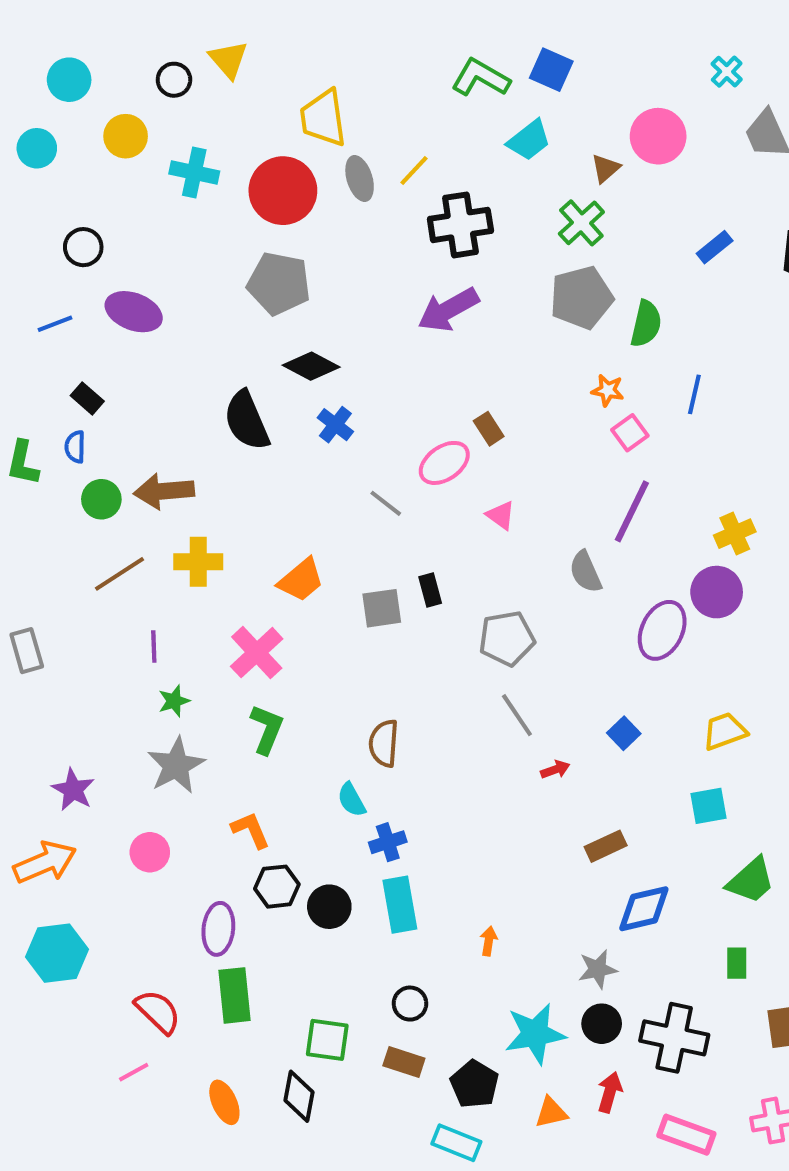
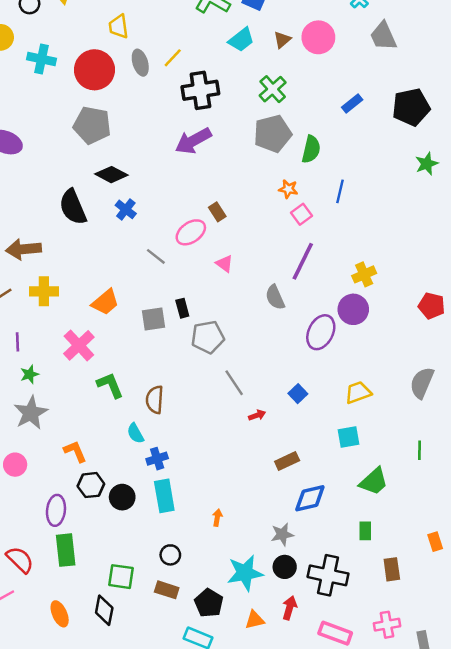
yellow trapezoid: (323, 118) -> (119, 27), size x0.7
brown triangle: (606, 168) -> (282, 40), moved
gray pentagon: (507, 638) -> (208, 337), moved
green L-shape: (267, 729) -> (110, 385), moved, turned -44

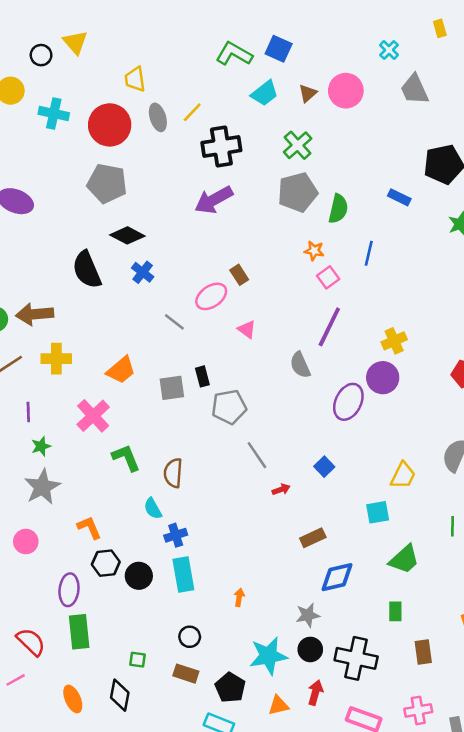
blue rectangle: (352, 104) -> (399, 197), moved, turned 65
yellow trapezoid: (358, 392) -> (403, 475), moved, turned 136
green square: (121, 577) -> (138, 660), size x0.6

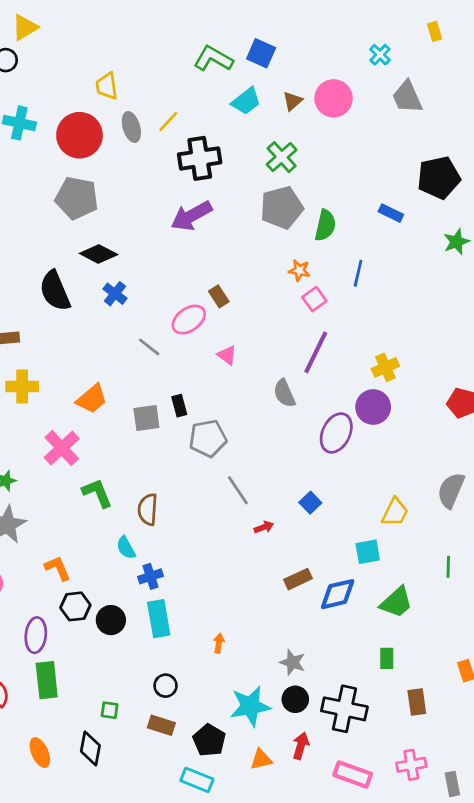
yellow triangle: (75, 42) -> (25, 27), moved, turned 40
blue diamond: (337, 577) -> (338, 594), moved
gray star: (308, 615) -> (293, 662), turned 30

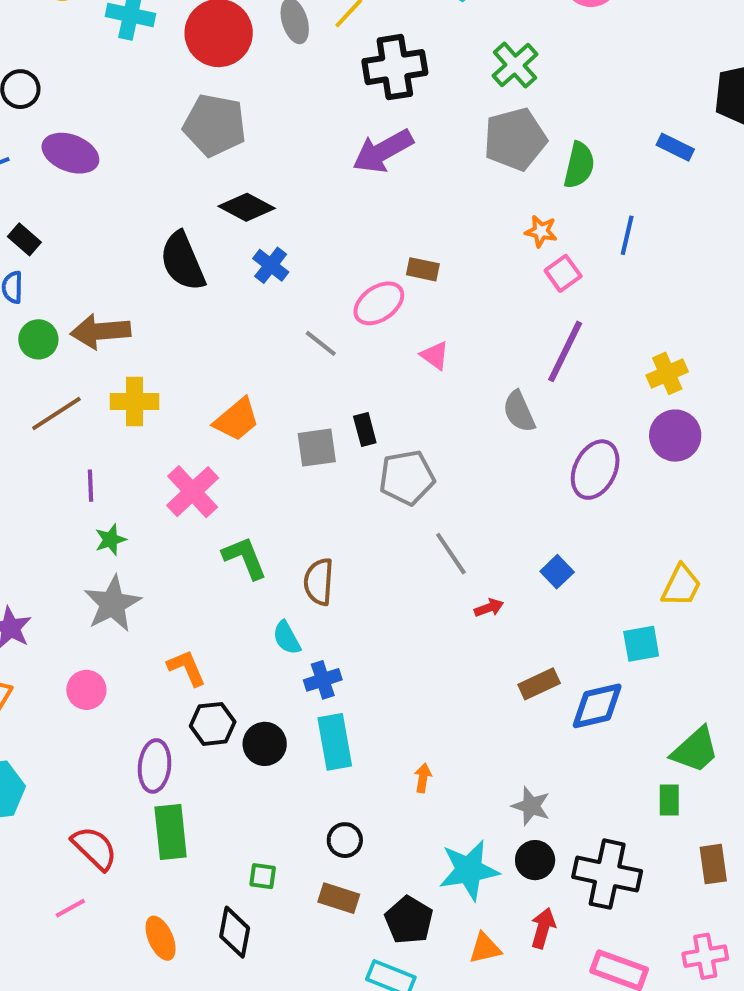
brown rectangle: (219, 296) -> (423, 269), turned -45
purple circle: (373, 407) -> (675, 436), moved
green trapezoid: (396, 602) -> (695, 750), moved

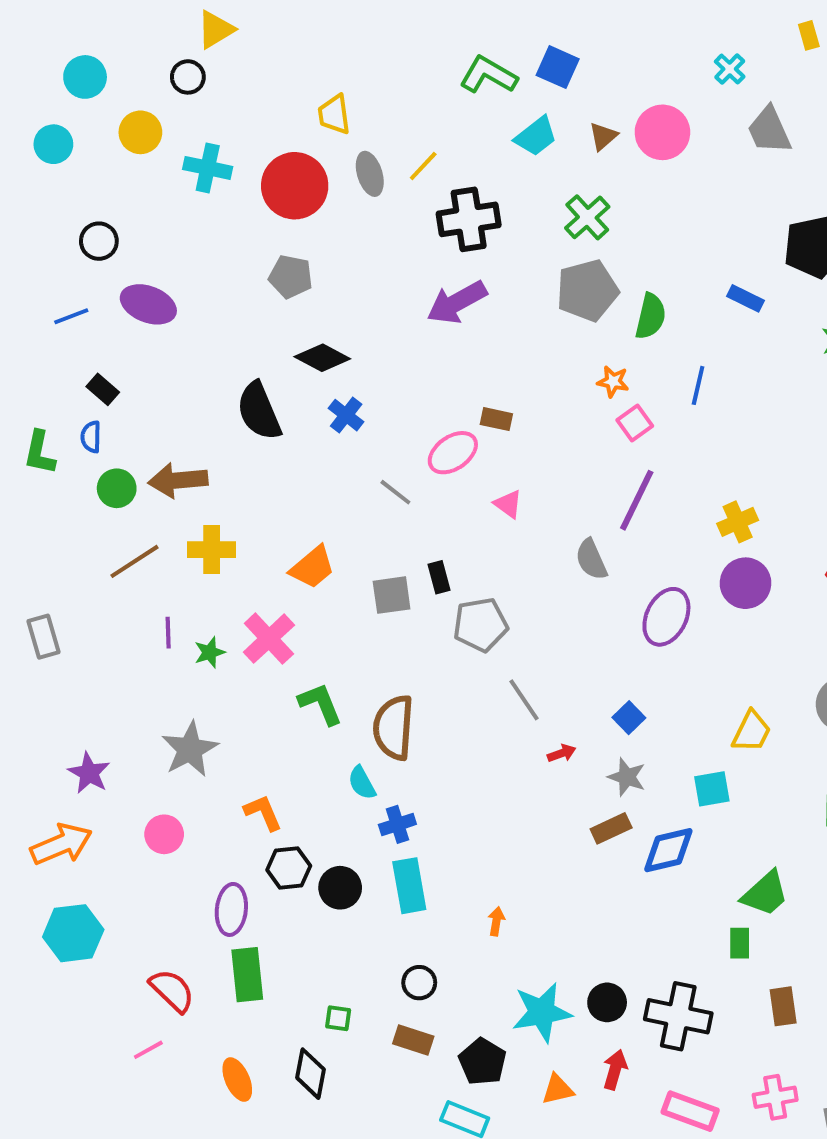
gray pentagon: (215, 125) -> (291, 277), size x0.7
green star: (110, 540) -> (210, 652), moved
brown semicircle: (319, 582) -> (394, 728), size x1.4
gray star: (531, 806) -> (627, 777), moved

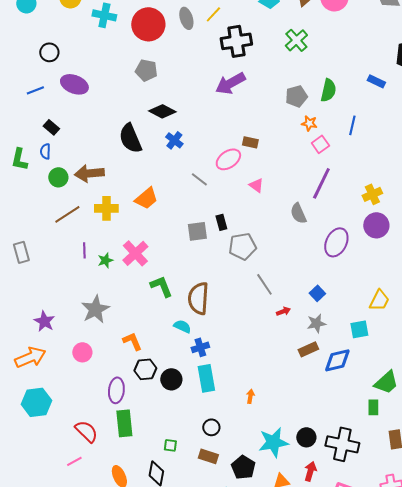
gray pentagon: (587, 291) -> (296, 96), moved, size x0.7
orange trapezoid: (312, 567) -> (146, 198), moved
gray star: (627, 777) -> (316, 323), turned -30
cyan semicircle: (362, 783) -> (182, 326), turned 144

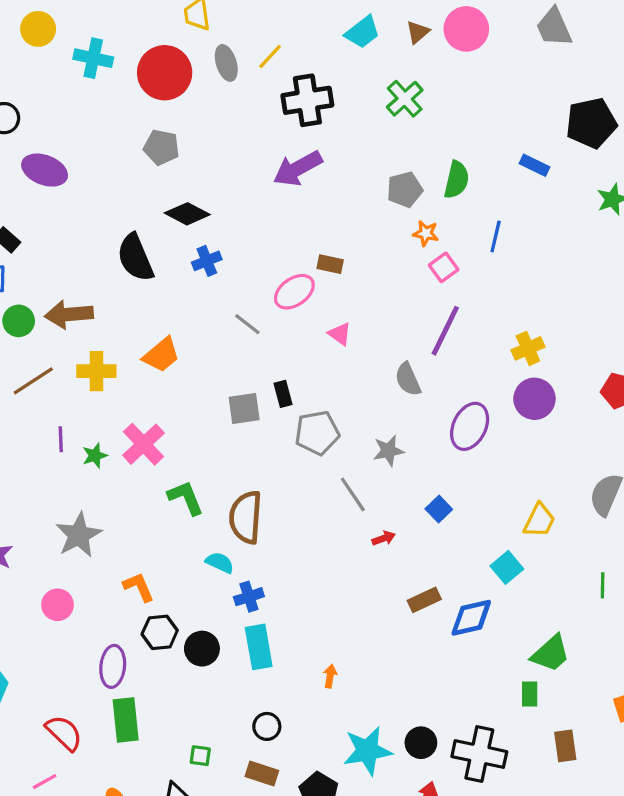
blue cross: (174, 140) -> (207, 261), turned 30
gray star: (316, 323) -> (388, 451), moved
cyan square: (359, 329) -> (507, 567), turned -30

